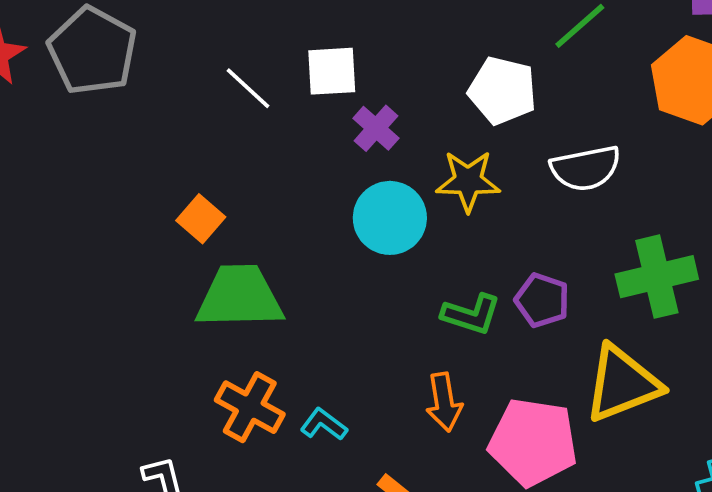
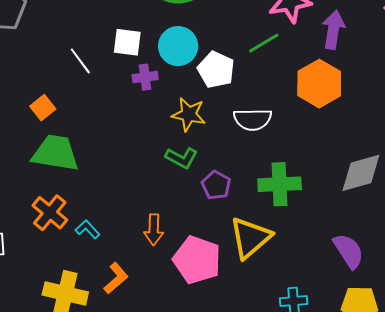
white line: (248, 88) -> (80, 61), moved
purple cross: (376, 128) -> (145, 77), turned 30
cyan circle: (390, 218) -> (178, 46), moved
green L-shape: (471, 314) -> (182, 158), moved
yellow triangle: (622, 384) -> (250, 238), turned -30

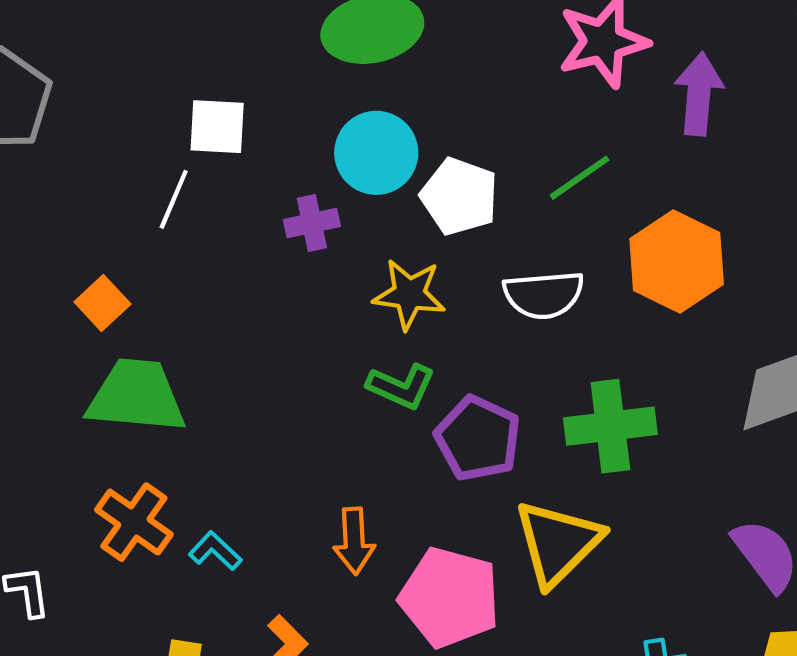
white square: (127, 42) -> (217, 127), moved
green line: (264, 43) -> (580, 178), moved
white line: (80, 61) -> (174, 199), turned 64
orange hexagon: (319, 84) -> (677, 262), moved
purple pentagon: (216, 185) -> (478, 438), size x1.4

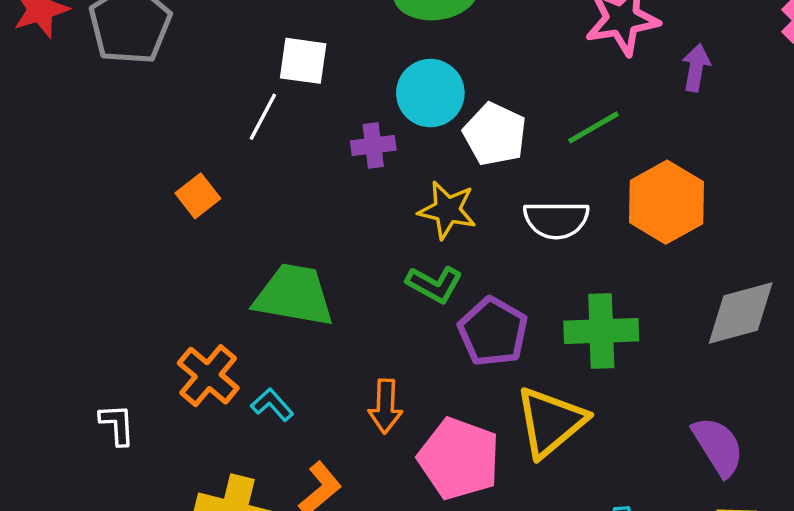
purple arrow: (699, 94) -> (696, 68), size x0.7
green trapezoid: (136, 396) -> (294, 295), moved

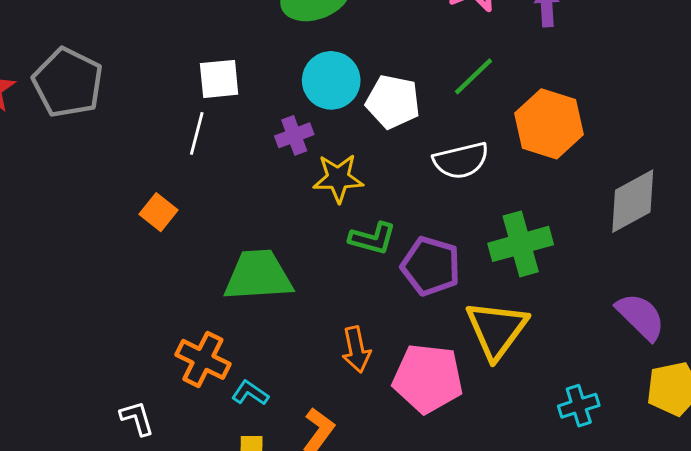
yellow star: (447, 210) -> (338, 178), moved
cyan L-shape: (272, 405) -> (250, 393), moved

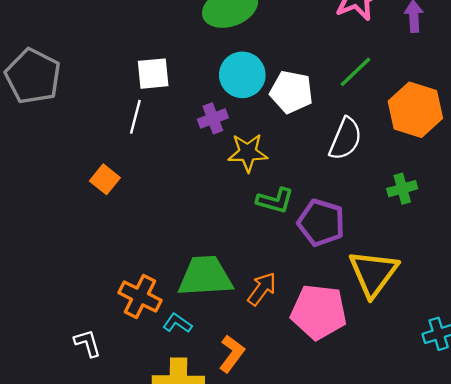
white semicircle: (461, 160) -> (345, 139), turned -54
green cross: (521, 244) -> (402, 189), moved, size x0.6
green trapezoid: (258, 276) -> (205, 276), moved
orange arrow: (356, 350) -> (262, 289), turned -132

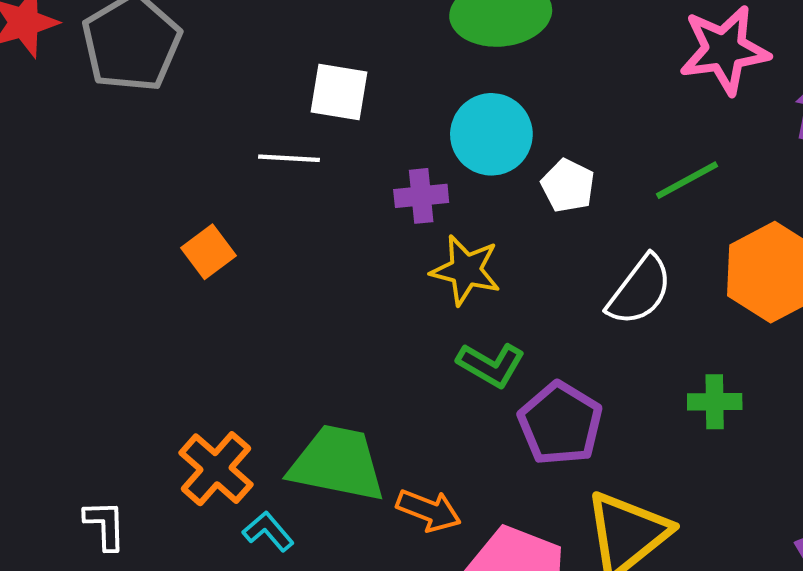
white pentagon: (291, 92) -> (568, 186), size x0.7
white line: (135, 117) -> (289, 158), turned 64
orange arrow: (262, 289) -> (429, 510), turned 60

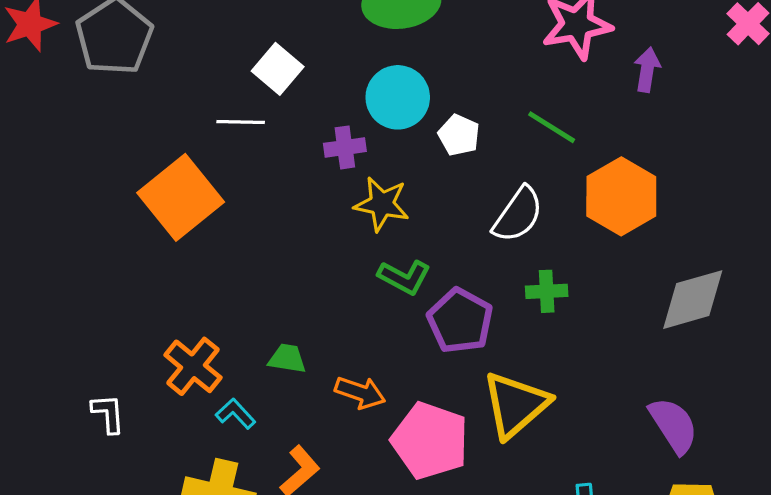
white square: (339, 92) -> (278, 69), turned 33
green line: (687, 180) -> (552, 127), turned 63
orange square: (208, 252) -> (181, 197), size x2.0
green cross: (715, 402) -> (547, 291), moved
green trapezoid: (337, 463) -> (287, 359), size x0.5

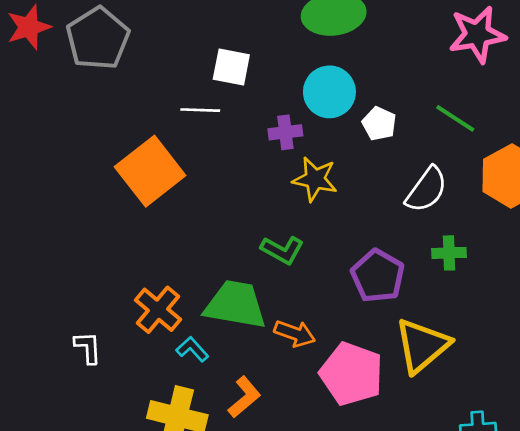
white square: (278, 69) -> (231, 67), turned -30
green L-shape: (404, 277) -> (282, 250), moved
green trapezoid: (287, 359) -> (235, 305), size x2.0

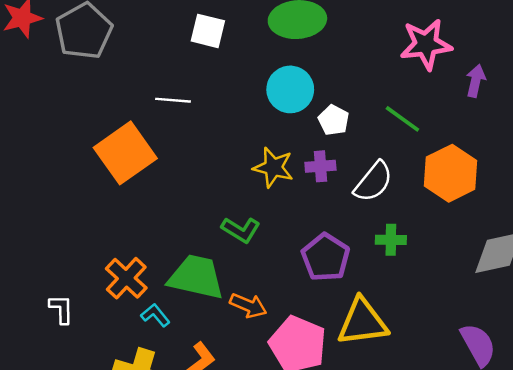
white square: (231, 67) -> (208, 31), moved
purple cross: (285, 132) -> (320, 166), moved
yellow triangle: (422, 346) -> (363, 322), turned 30

